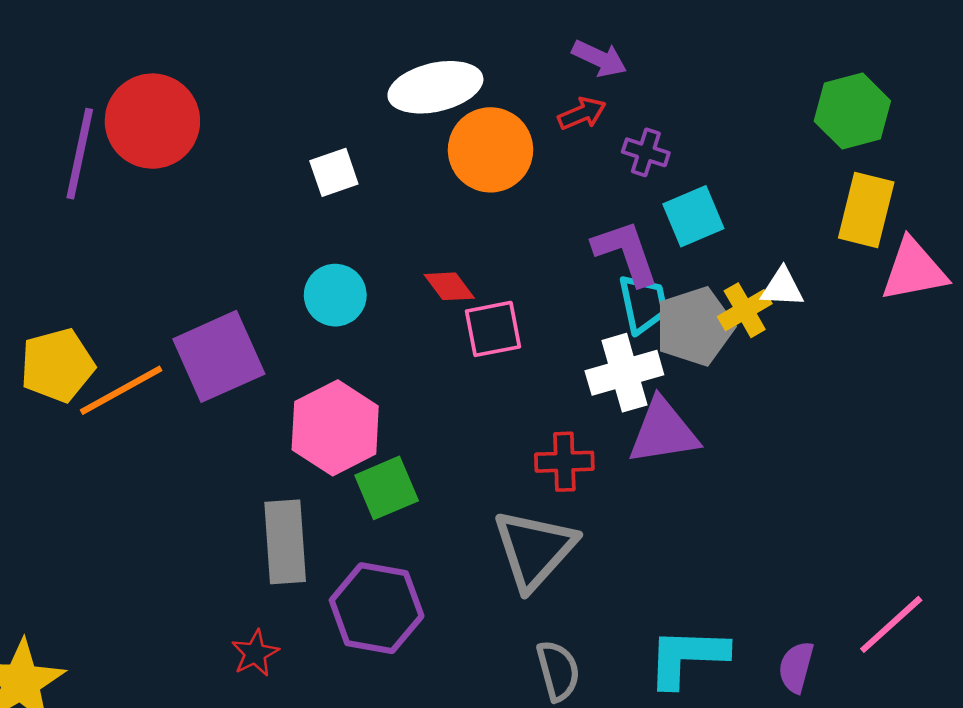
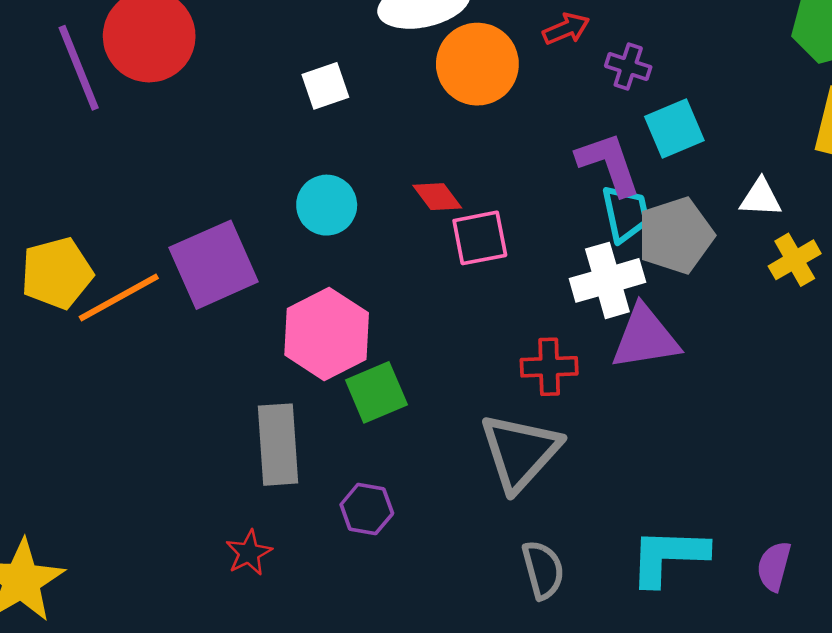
purple line: (80, 154) -> (79, 68), turned -34
yellow cross: (745, 310) -> (795, 260), moved
purple hexagon: (377, 608) -> (367, 509), size x0.6

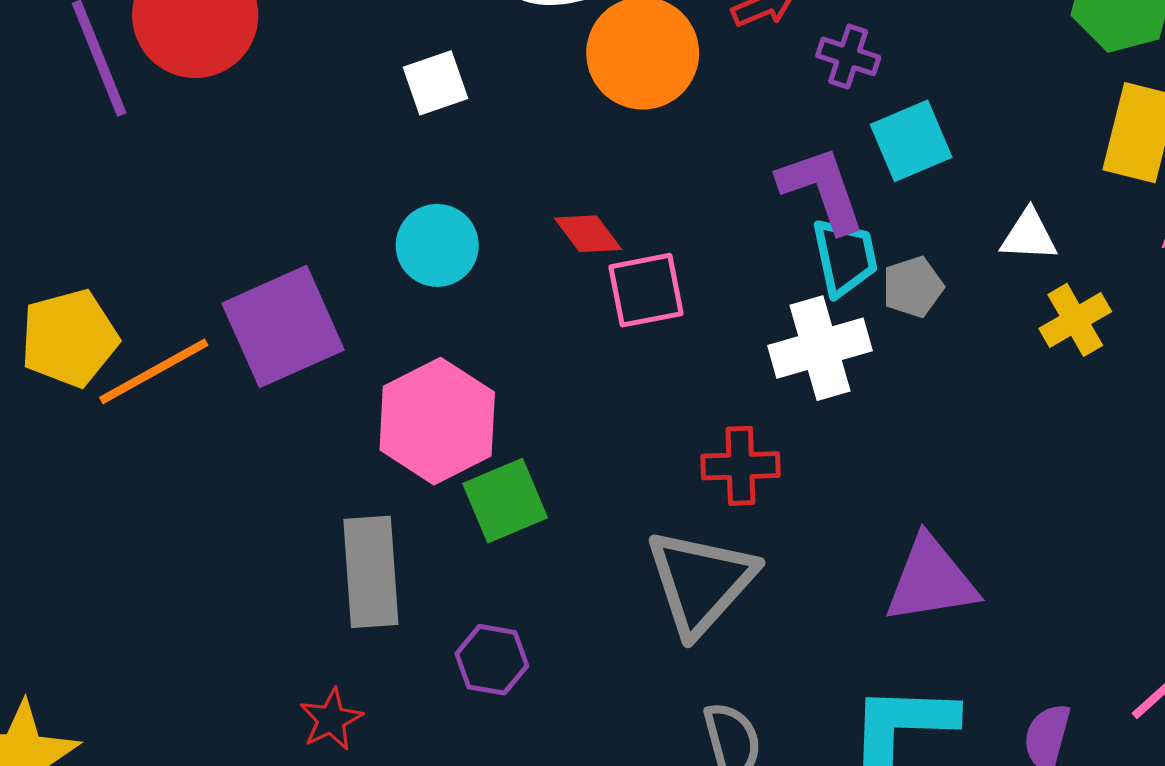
gray pentagon: (676, 235) -> (913, 287), size x0.6
purple triangle: (645, 338) -> (931, 580), moved

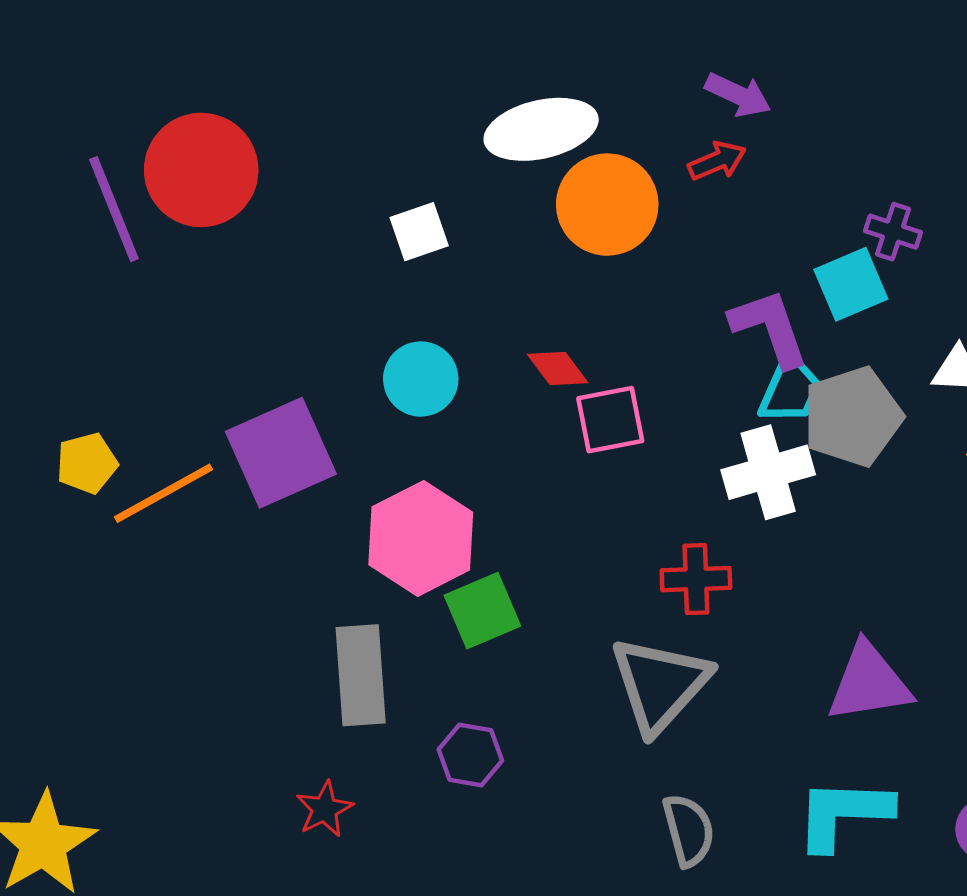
purple cross: (848, 56) -> (893, 232), moved
cyan trapezoid: (845, 257) -> (791, 390), turned 36
gray pentagon: (913, 287) -> (852, 417), size x1.8
yellow pentagon: (69, 338) -> (87, 463), size x0.7

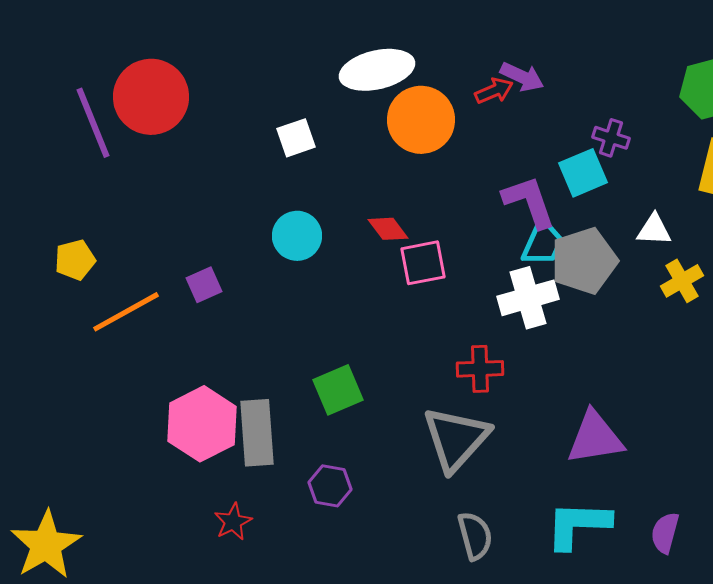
purple arrow: (738, 95) -> (522, 77), moved
purple square: (281, 453) -> (204, 285), size x0.5
yellow pentagon: (87, 463) -> (75, 260), moved
pink hexagon: (421, 538) -> (202, 424), moved

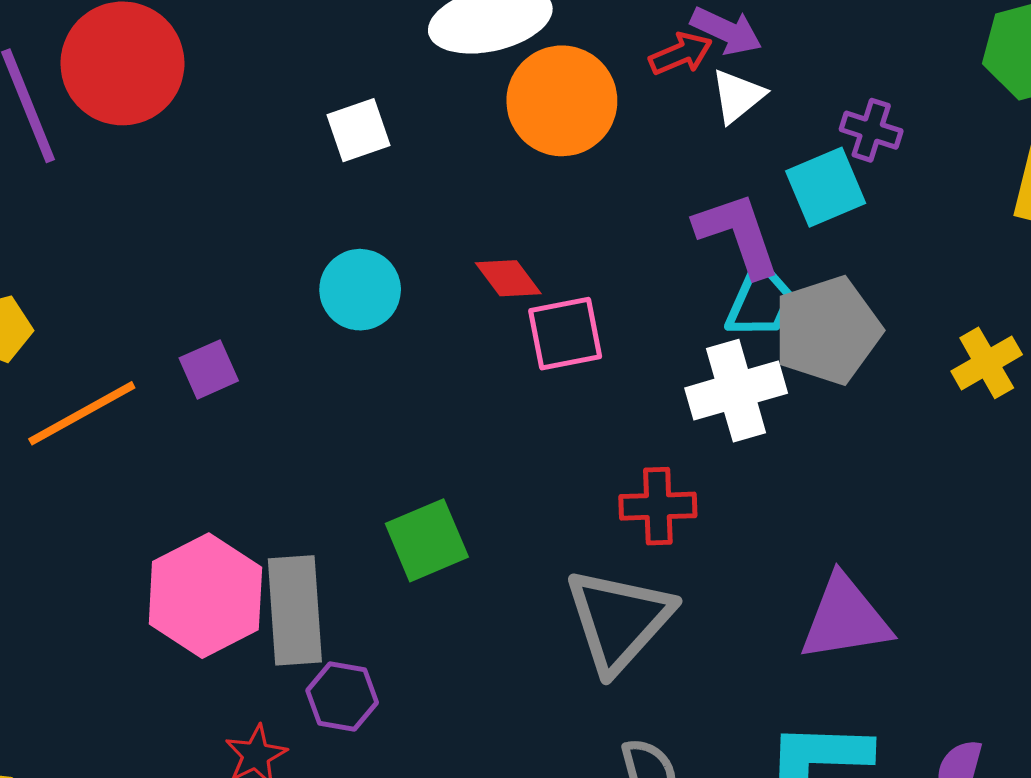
white triangle: (654, 230) -> (738, 96), moved, turned -42
purple hexagon: (330, 486) -> (342, 697), moved

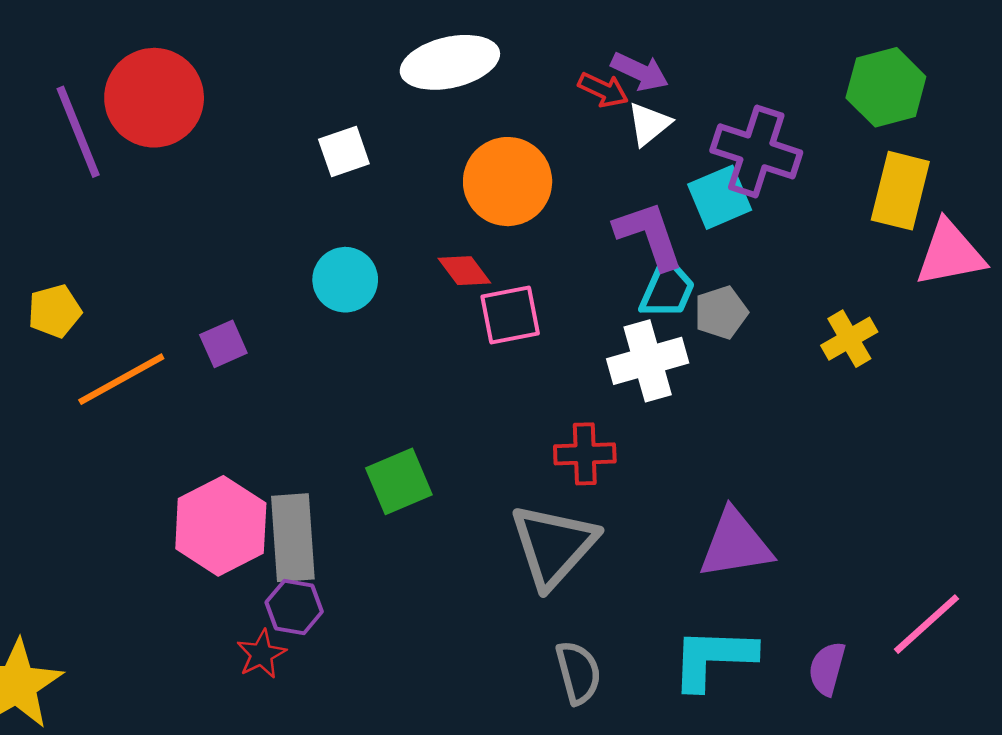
red arrow: (681, 54) -> (603, 90), turned 48
orange circle: (562, 101) -> (508, 182), moved
purple cross: (871, 130) -> (756, 151), size x1.8
gray pentagon: (827, 330) -> (721, 312), size x0.6
purple hexagon: (342, 697) -> (294, 607), moved

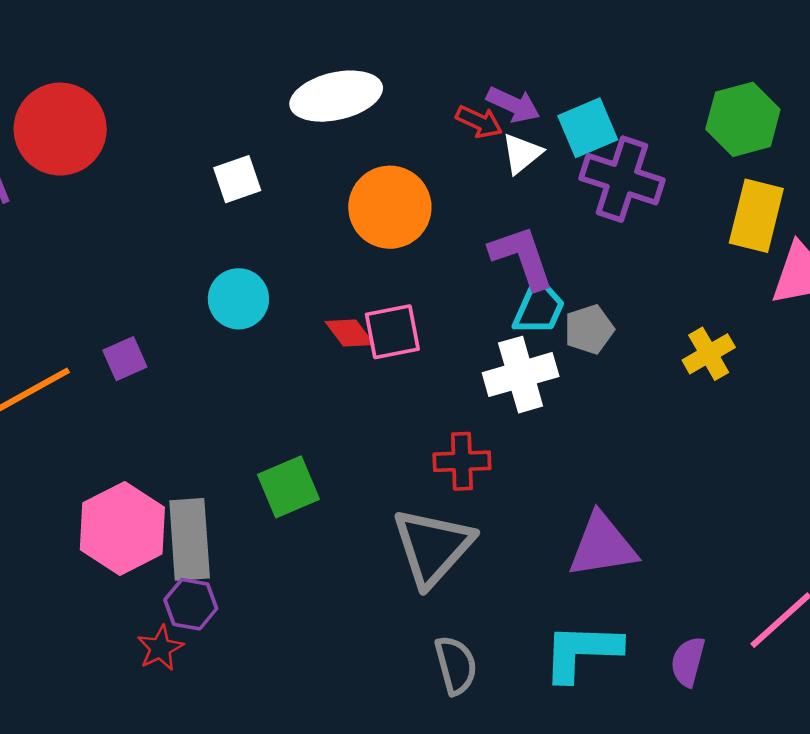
cyan square: (720, 197) -> (588, 128), moved
red diamond: (464, 271) -> (350, 333), moved

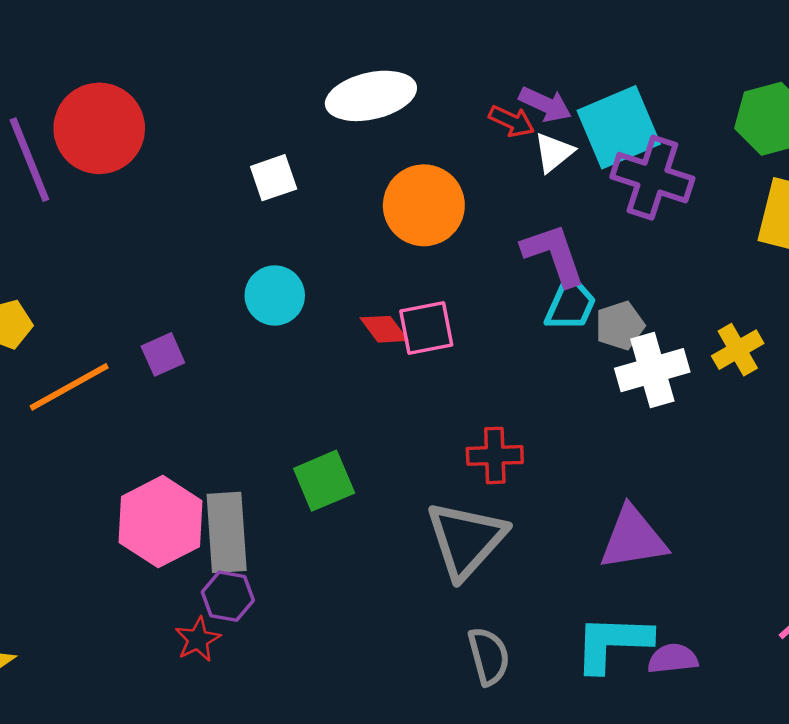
cyan square: (588, 128) -> (619, 127), size x1.4
white cross: (521, 375) -> (652, 370), moved
purple semicircle: (688, 662) -> (673, 659), moved, turned 69

